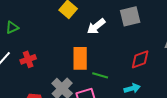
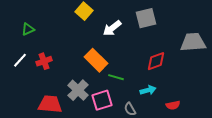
orange rectangle: (80, 58) -> (96, 60), turned -45

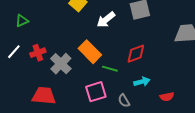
red diamond: (156, 61) -> (136, 54), moved
gray cross: (78, 90) -> (61, 64), moved

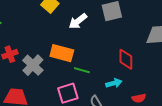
orange rectangle: (90, 52) -> (62, 53), turned -30
red diamond: (136, 54) -> (126, 59), moved, turned -70

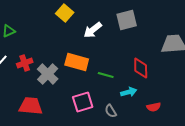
green line: (82, 70) -> (106, 75), moved

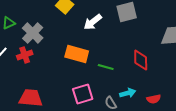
gray cross: (48, 74) -> (33, 33), moved
cyan arrow: (129, 92) -> (128, 93), moved

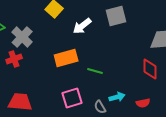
orange rectangle: (77, 54) -> (66, 58), turned -30
red diamond: (141, 60) -> (150, 69), moved

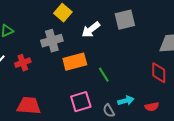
gray cross: (22, 37) -> (52, 41), moved, turned 30
green line: (95, 71) -> (104, 75), turned 42

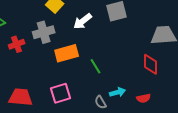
red cross: (23, 63) -> (17, 44), moved
pink square: (81, 102) -> (61, 93), moved

